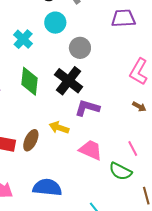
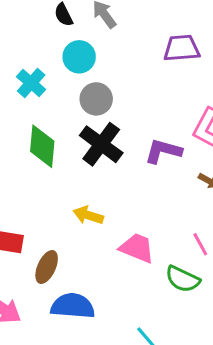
gray circle: (80, 48) -> (96, 99), moved
purple L-shape: (87, 108) -> (163, 151), moved
brown ellipse: (31, 140) -> (47, 267), moved

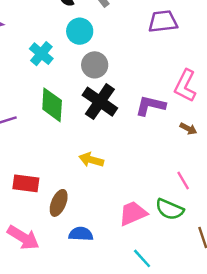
pink trapezoid: (137, 248) -> (133, 213), moved, turned -44
blue semicircle: (73, 306) -> (81, 234), size x0.7

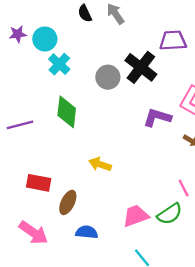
cyan circle: (80, 31) -> (45, 39), moved
black cross: (100, 102) -> (141, 67), moved
green semicircle: (170, 209) -> (170, 214), turned -60

